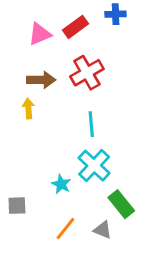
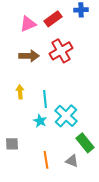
yellow arrow: (28, 108) -> (20, 92), moved
cyan line: (91, 124) -> (45, 99), moved
cyan star: (61, 184) -> (40, 121), moved
orange line: (65, 228) -> (46, 160), turned -48

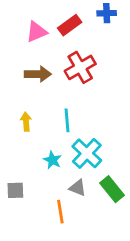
cyan line: (45, 99) -> (67, 120), moved
gray triangle: (72, 161) -> (78, 188), moved

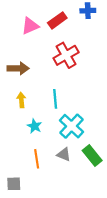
brown arrow: (38, 74) -> (18, 68), moved
cyan star: (52, 160) -> (34, 126), moved
gray square: (15, 190) -> (14, 184), moved
orange line: (60, 212) -> (37, 159), moved

